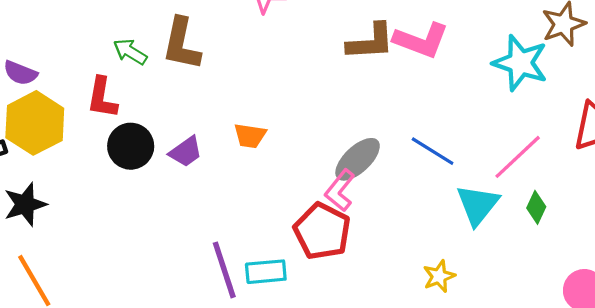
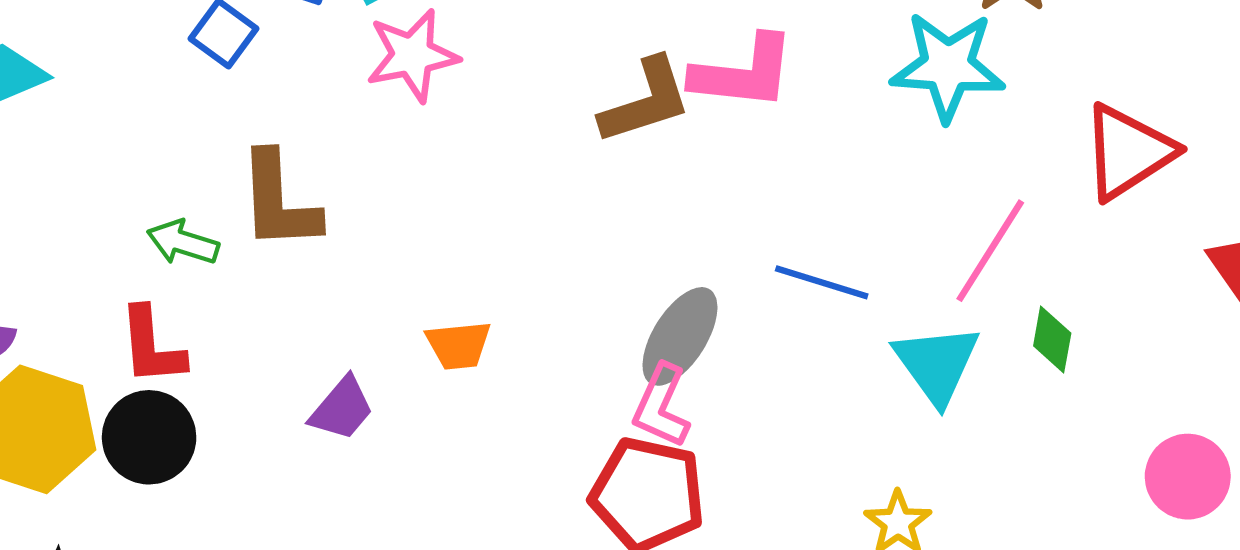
black circle: (131, 146) -> (149, 437), moved

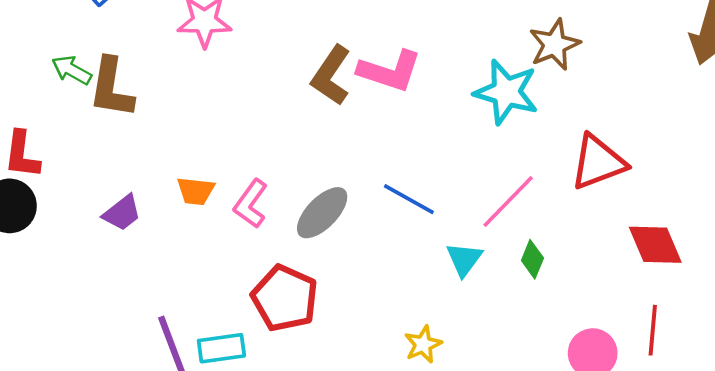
brown L-shape: (646, 101) -> (331, 75), turned 130
green arrow: (183, 242) -> (72, 70), moved
cyan triangle: (937, 364) -> (464, 259), size x0.7
pink L-shape: (661, 406) -> (251, 204), moved

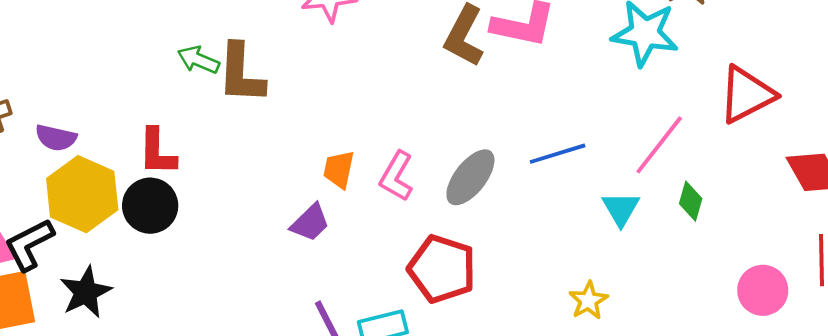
orange trapezoid: (196, 191) -> (339, 169), turned 102
blue line: (409, 199) -> (558, 154), turned -40
purple trapezoid: (122, 213) -> (310, 223), moved

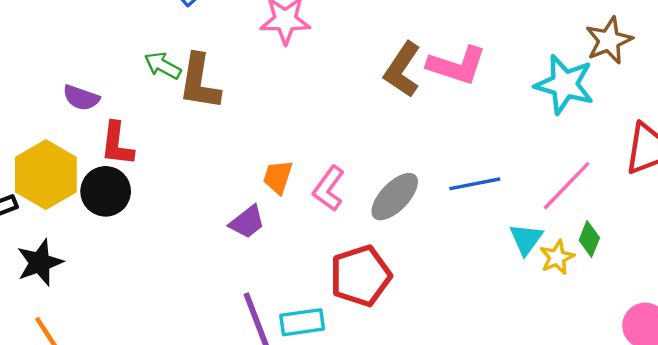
purple semicircle: (56, 138) -> (81, 98), moved
red pentagon: (442, 269) -> (360, 276), turned 30
yellow star: (588, 301) -> (557, 257), moved

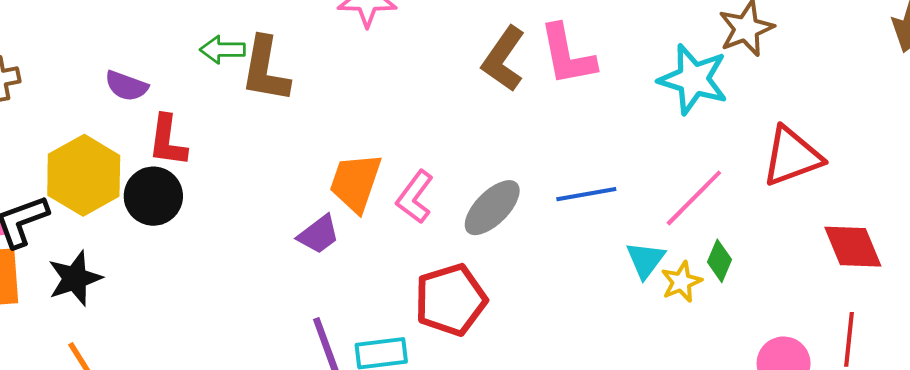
pink L-shape: (457, 65) -> (567, 55), turned 60
green arrow: (163, 66) -> (223, 50), turned -30
orange trapezoid: (278, 177) -> (355, 182), size x1.5

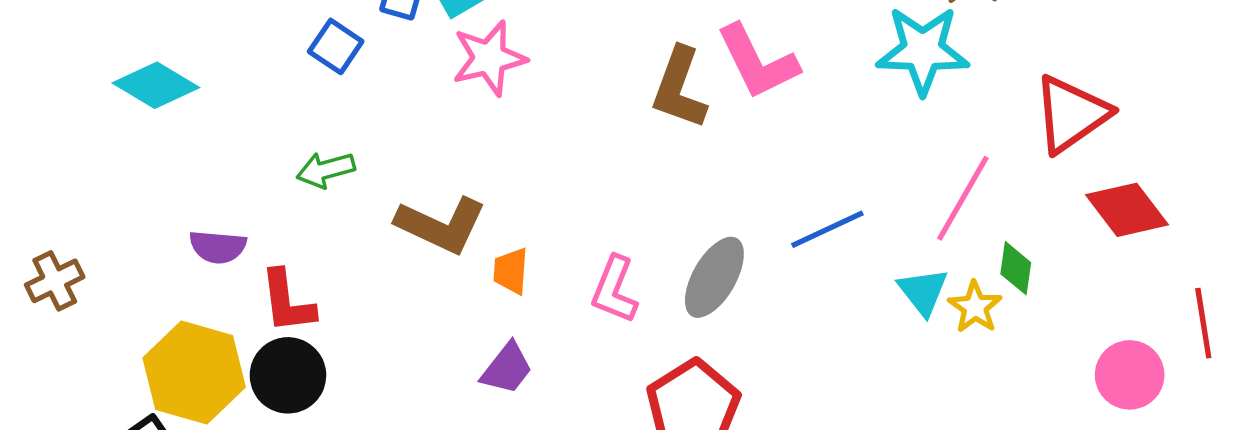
brown L-shape: (265, 70) -> (441, 225), moved, turned -60
orange trapezoid: (355, 182) -> (511, 271), moved, size x0.6
red diamond: (853, 247) -> (1127, 210), moved

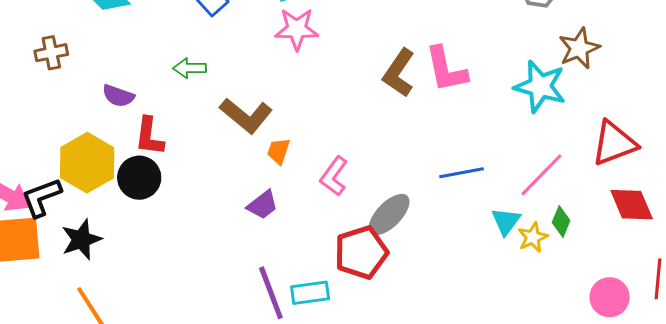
gray ellipse: (714, 277) -> (389, 214), moved
brown cross: (55, 281) -> (51, 53), moved

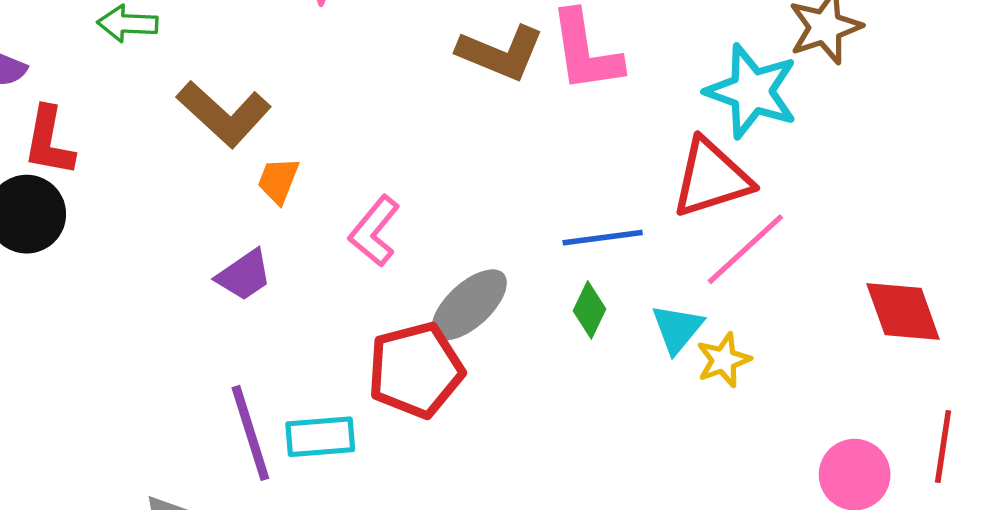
brown L-shape: (399, 73) -> (501, 53), turned -105
red triangle: (614, 143) -> (711, 178), moved
green diamond: (561, 221) -> (589, 310), moved

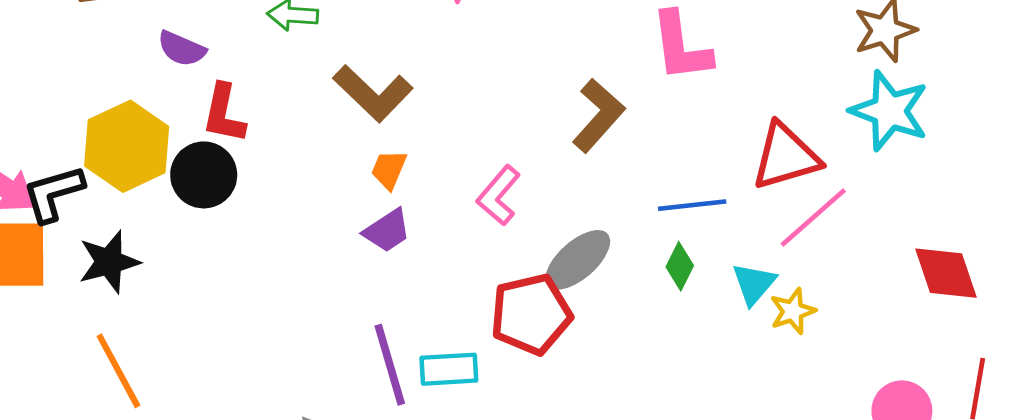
brown L-shape: (501, 53) -> (598, 116), moved, turned -72
cyan star: (752, 91) -> (889, 111), moved
orange trapezoid: (278, 180) -> (389, 169), moved

